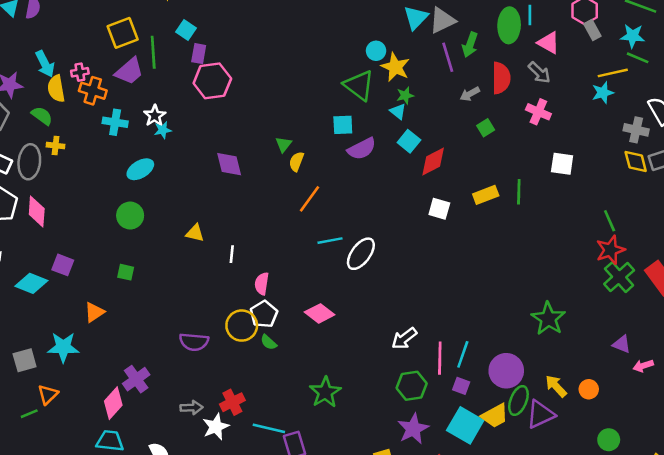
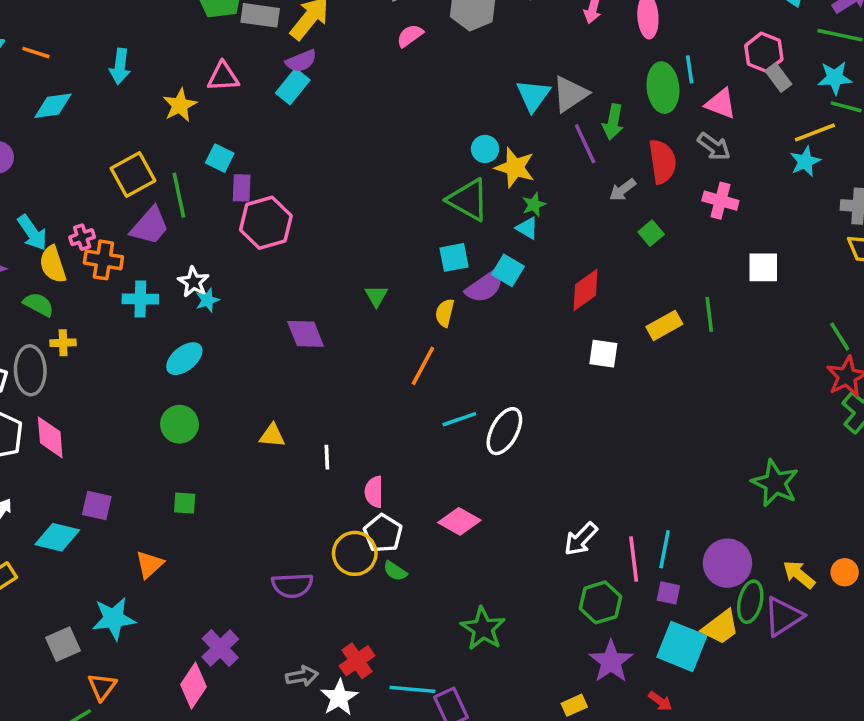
cyan square: (409, 141) -> (508, 270), moved
yellow semicircle: (296, 162) -> (445, 313), moved

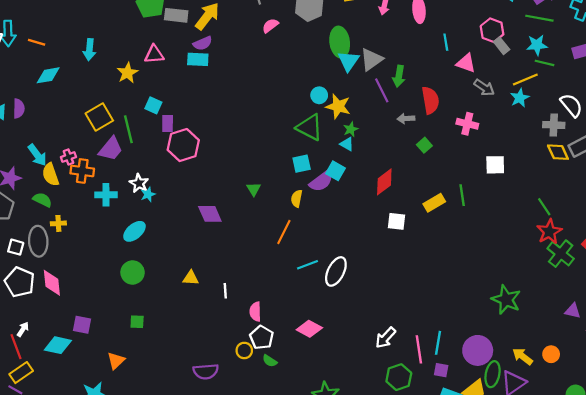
cyan rectangle: (293, 86) -> (198, 59), turned 55
green ellipse: (663, 88) -> (340, 42), moved
gray arrow: (714, 147) -> (484, 88), moved
gray arrow: (623, 190) -> (406, 119), turned 35
yellow circle: (355, 553) -> (244, 350), size x0.6

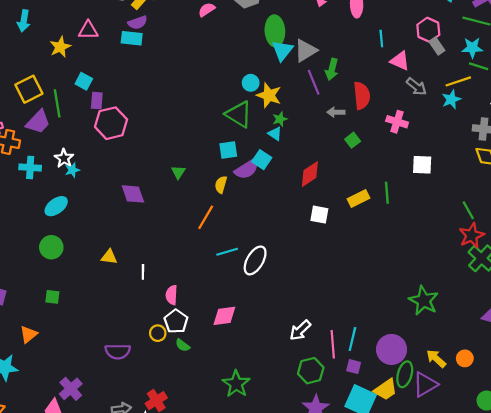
pink diamond: (309, 329) -> (224, 316), turned -40

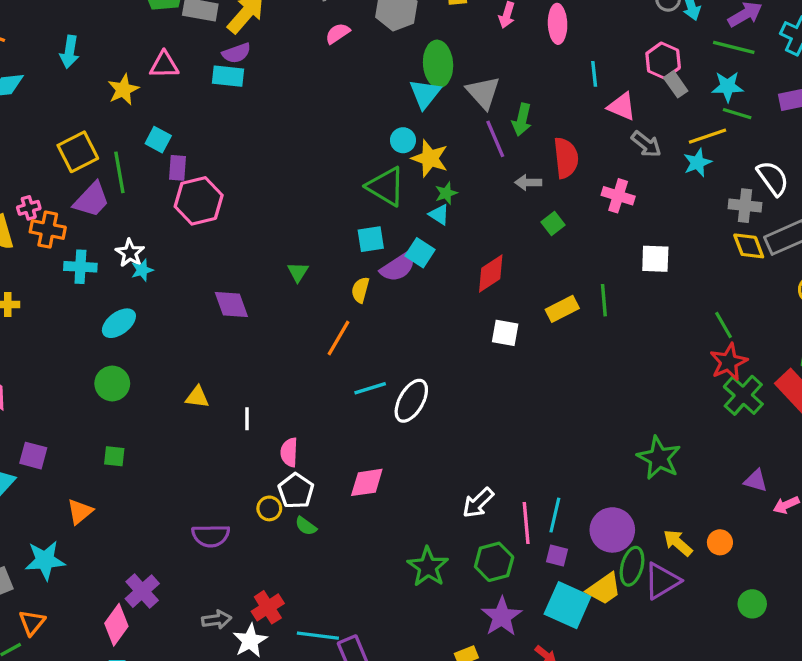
cyan triangle: (282, 50) -> (425, 94), moved
gray triangle: (306, 51) -> (483, 92), turned -40
green star: (236, 384) -> (428, 567), moved

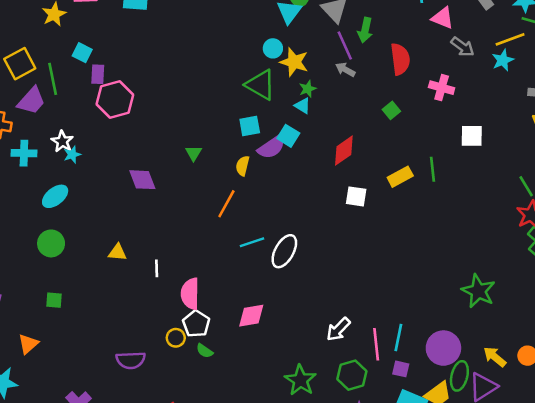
gray arrow: (528, 183) -> (345, 70), moved, turned 30
pink semicircle: (289, 452) -> (190, 294), size x1.4

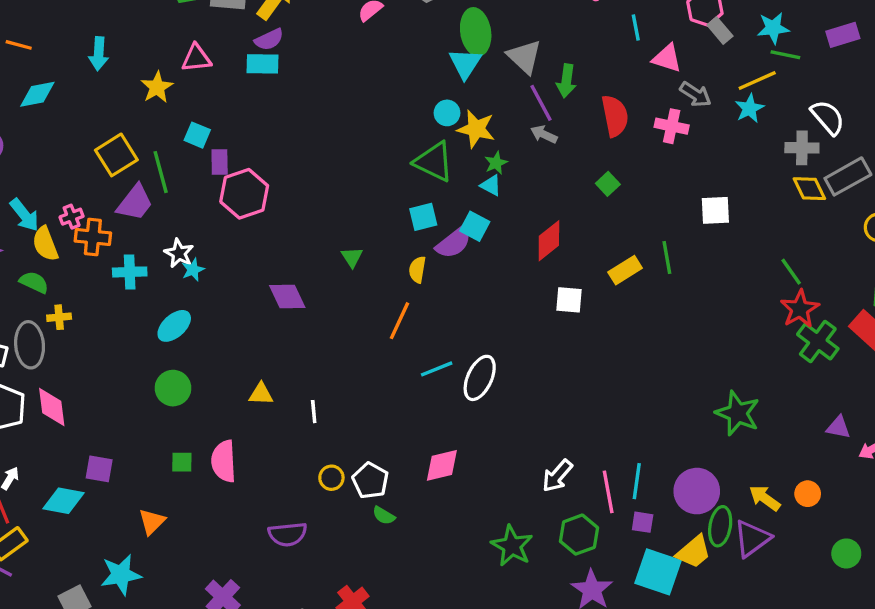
pink cross: (442, 88) -> (672, 126), moved
pink semicircle: (190, 294) -> (224, 461), moved
yellow circle: (176, 338) -> (331, 478), moved

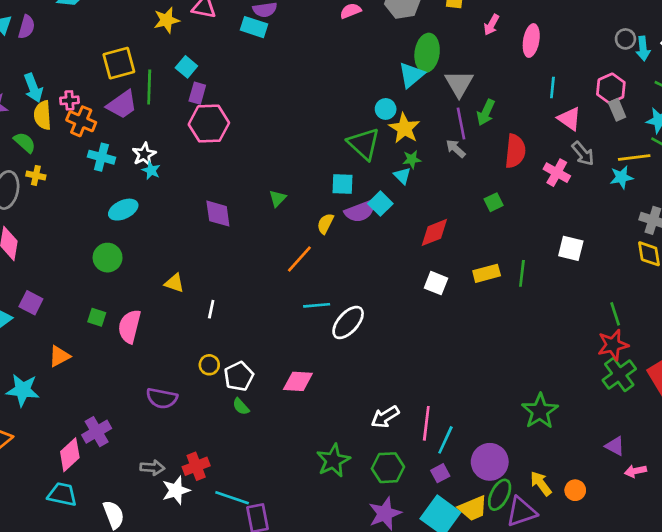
cyan star: (193, 270) -> (151, 170), turned 30
pink line: (608, 492) -> (426, 423), moved
purple square: (643, 522) -> (440, 473), turned 36

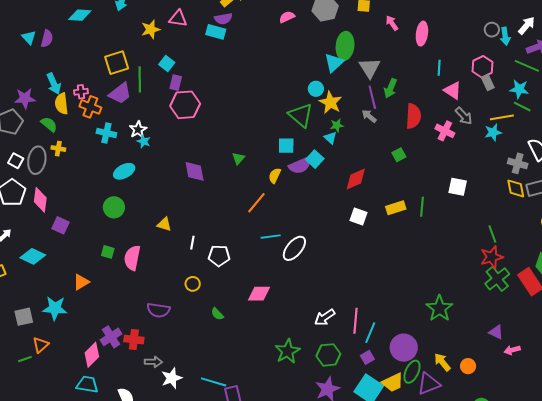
pink arrow: (491, 25) -> (392, 23), turned 119
purple square: (31, 303) -> (61, 225), moved
white pentagon: (239, 376) -> (219, 256), moved, turned 30
red cross: (196, 466) -> (134, 340), moved, turned 30

